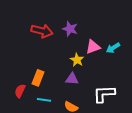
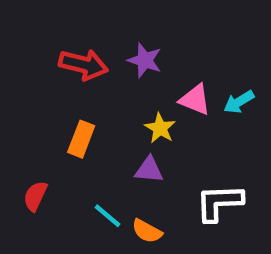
pink triangle: (93, 47) -> (195, 100), turned 42
orange rectangle: (38, 78) -> (81, 139), moved
cyan line: (44, 100) -> (108, 216), moved, turned 32

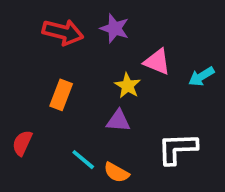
cyan arrow: (239, 102) -> (201, 76), moved

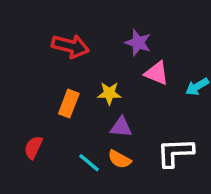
purple star: (115, 28) -> (138, 43), moved
yellow star: (128, 86) -> (109, 93), moved, turned -30
orange semicircle: (116, 172) -> (119, 159), moved

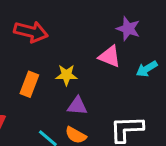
purple star: (138, 43) -> (128, 29), moved

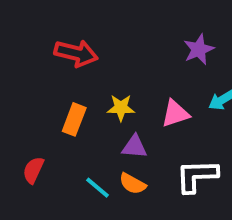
purple star: (128, 29) -> (199, 49), turned 30
pink triangle: (110, 56) -> (175, 114), moved, turned -40

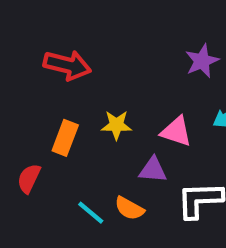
pink triangle: (175, 114) -> (176, 131), turned 36
purple triangle: (134, 147) -> (153, 170), moved
red semicircle: (33, 170) -> (29, 178), moved

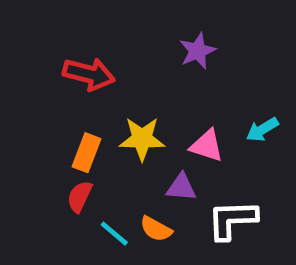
purple star: (202, 61) -> (198, 51), moved
yellow star: (116, 125) -> (142, 139), size x1.4
red semicircle: (29, 178) -> (80, 197), moved

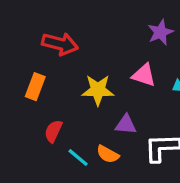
purple star: (198, 51) -> (160, 32), moved
pink triangle: (207, 146) -> (144, 75), moved
orange rectangle: (87, 153) -> (35, 87), moved

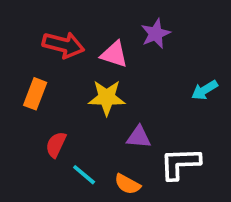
purple star: (160, 32) -> (156, 34), moved
pink triangle: (144, 75) -> (114, 54), moved
orange semicircle: (108, 154) -> (127, 184), moved

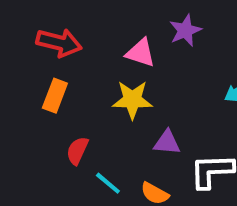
red arrow: (63, 45) -> (59, 43), moved

